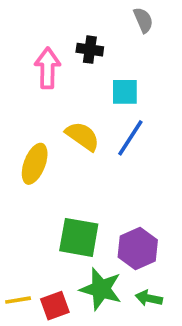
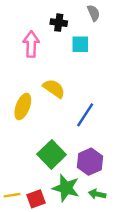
black cross: (90, 50) -> (59, 23), moved
cyan square: (125, 92) -> (80, 44), moved
blue line: (130, 138) -> (85, 115), moved
green square: (79, 237) -> (52, 154), turned 36

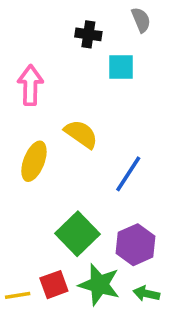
pink arrow: (31, 44) -> (30, 85), moved
red square: (36, 199) -> (54, 285), moved

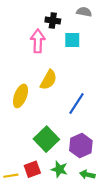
gray semicircle: (141, 20) -> (84, 12), turned -56
pink arrow: (30, 85) -> (38, 41), moved
yellow semicircle: (81, 134) -> (49, 80), turned 84
green star: (99, 285) -> (59, 169), size x0.7

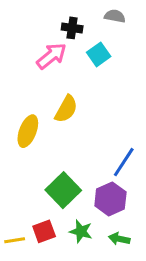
cyan square: (72, 40) -> (99, 54), turned -35
pink arrow: (38, 41) -> (51, 56), turned 50
blue line: (77, 103) -> (124, 162), moved

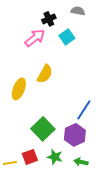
black cross: (72, 28) -> (49, 19), turned -32

